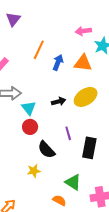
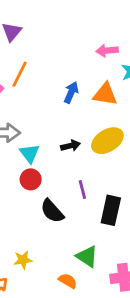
orange line: (39, 50) -> (19, 74), moved
yellow star: (34, 171) -> (23, 260), moved

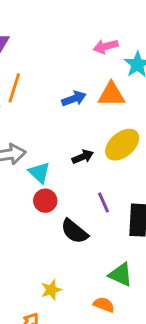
blue arrow: (71, 92) -> (74, 99), turned 55

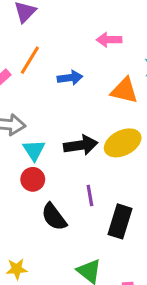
pink arrow: (106, 46) -> (109, 40), moved
blue arrow: (74, 99) -> (70, 78), moved
black arrow: (83, 157) -> (81, 145), size x1.5

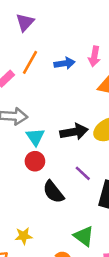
pink arrow: (109, 40) -> (94, 56), moved, turned -78
blue arrow: (70, 78) -> (64, 63), moved
purple line: (90, 195) -> (83, 173), turned -36

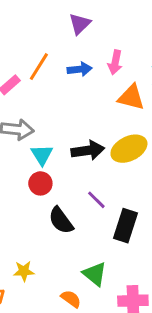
purple triangle: (25, 22) -> (80, 24), moved

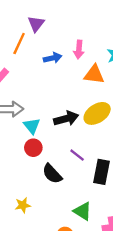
purple triangle: (80, 24) -> (36, 24), moved
orange line: (39, 67) -> (19, 44), moved
yellow star: (24, 271) -> (23, 205), moved

